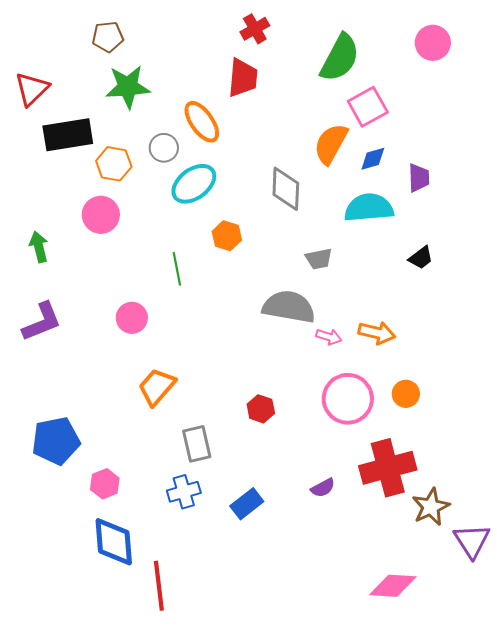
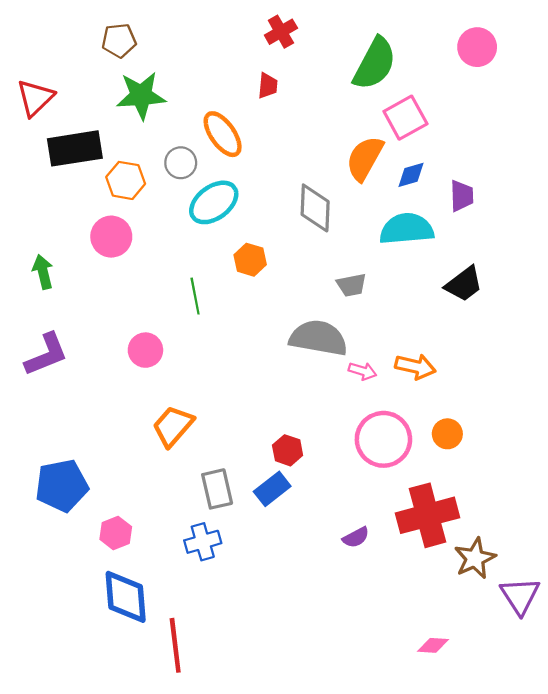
red trapezoid: (243, 78) -> (268, 86), size x0.6
black trapezoid: (421, 258) -> (464, 284), size x1.4
blue rectangle: (247, 504) -> (272, 489), moved
pink diamond: (393, 586) -> (433, 645), size x0.6

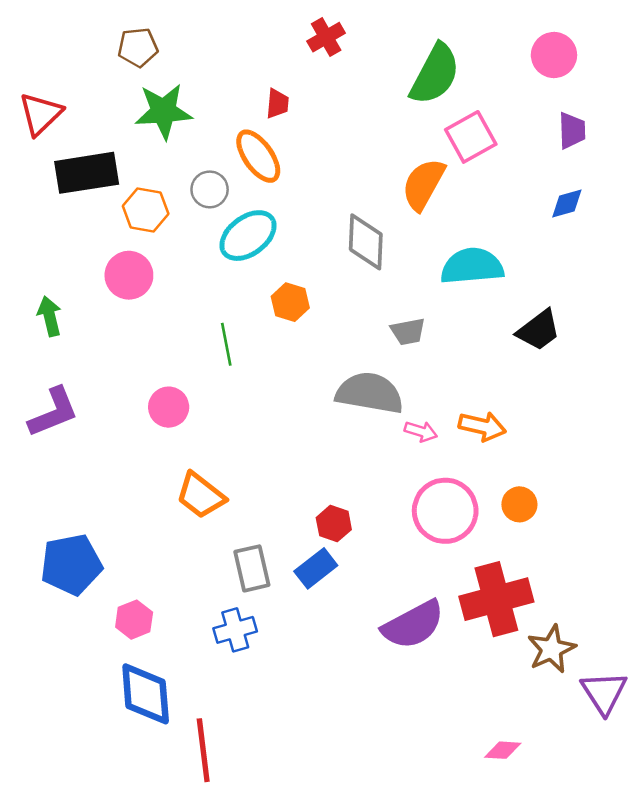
red trapezoid: (268, 86) -> (277, 104), moved
blue diamond: (411, 175) -> (567, 204), moved
purple trapezoid: (462, 196) -> (572, 131), moved
orange trapezoid: (173, 426) -> (201, 495), turned -93
purple semicircle: (356, 537) -> (413, 625), size x2.0

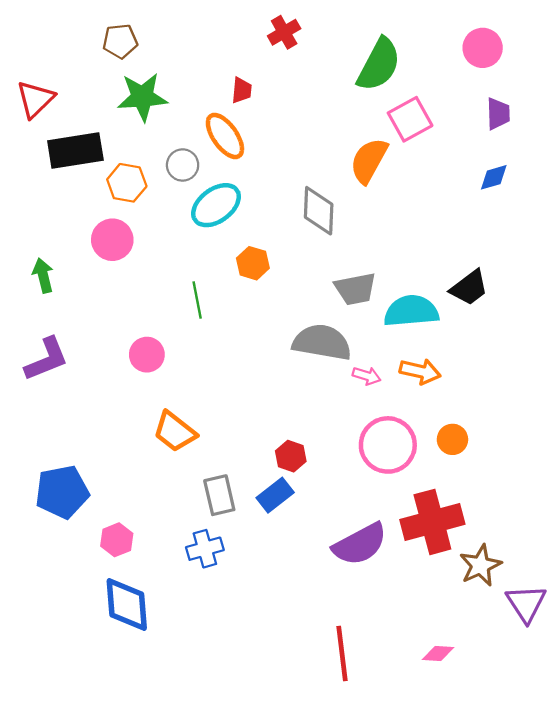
cyan semicircle: (472, 266) -> (411, 311), moved
gray trapezoid: (408, 332) -> (355, 289), size x1.4
red line: (203, 750) -> (342, 654), moved

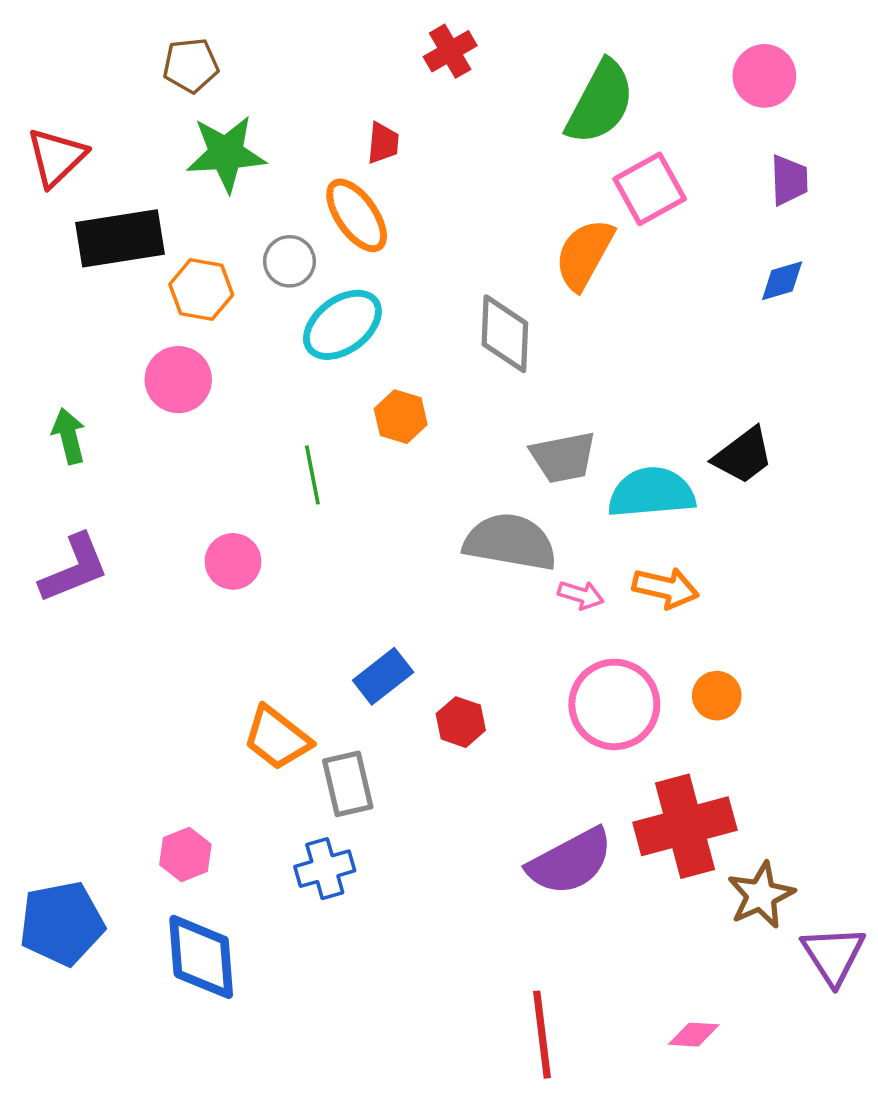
orange trapezoid: (175, 432) -> (277, 738), moved
blue pentagon: (62, 492) -> (62, 923), moved
blue rectangle: (275, 495) -> (383, 676), moved

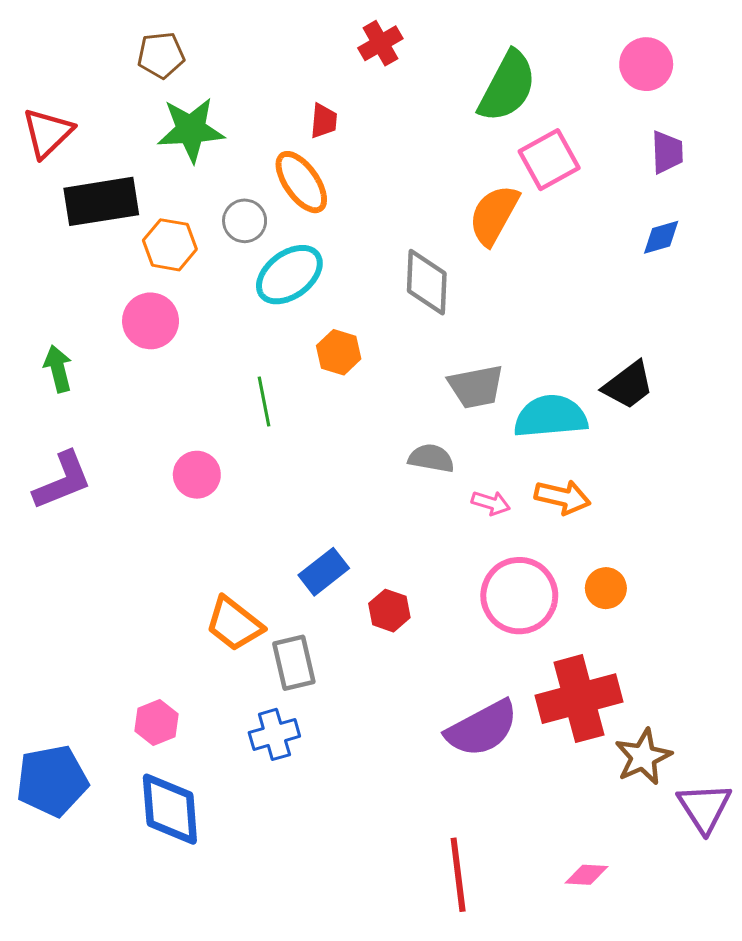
gray semicircle: (510, 542) -> (431, 458), size x0.6

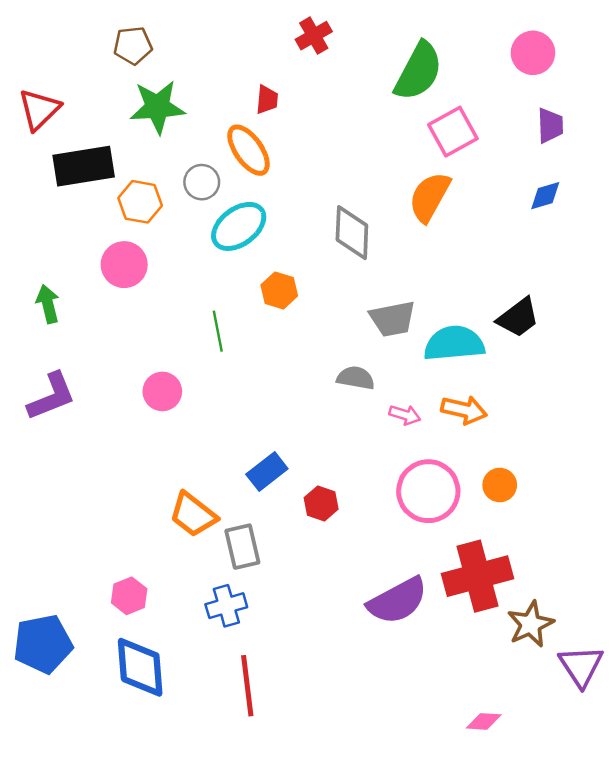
orange semicircle: (494, 215) -> (430, 197), moved
red line: (458, 875) -> (247, 686), moved

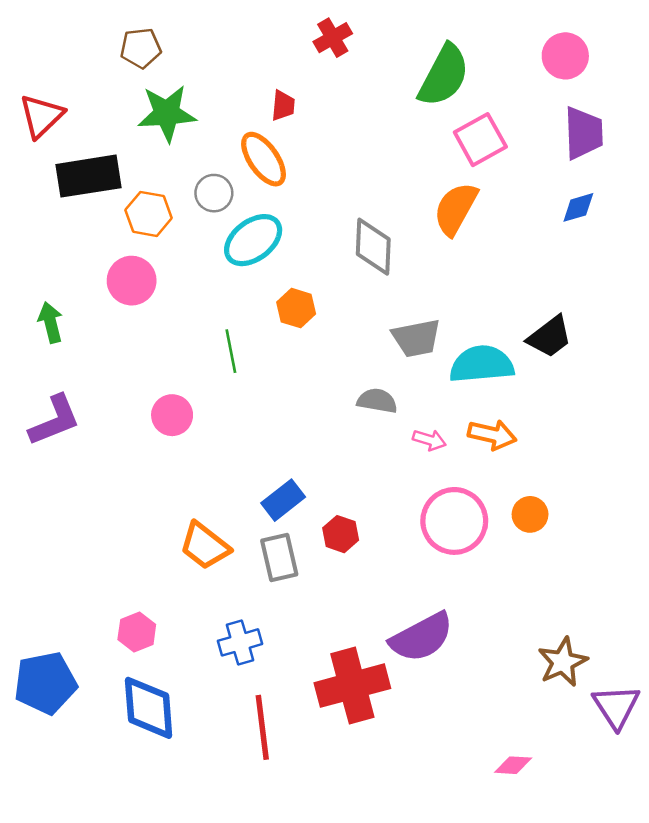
purple trapezoid: (550, 125) -> (584, 133), size x1.4
gray rectangle: (242, 547) -> (279, 558), moved
red cross: (478, 576) -> (352, 686), moved

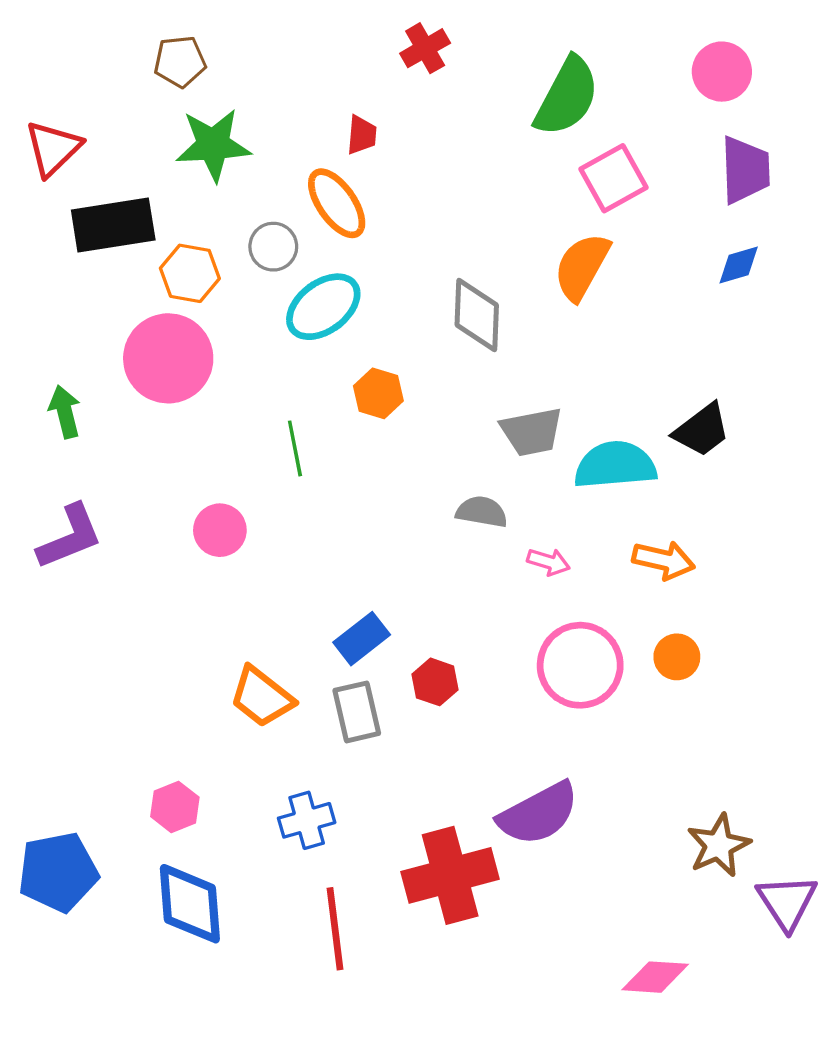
pink circle: (132, 281) -> (168, 358), size x1.4
orange arrow: (492, 435) -> (664, 560), moved
pink diamond: (513, 765) -> (655, 977), size x1.4

